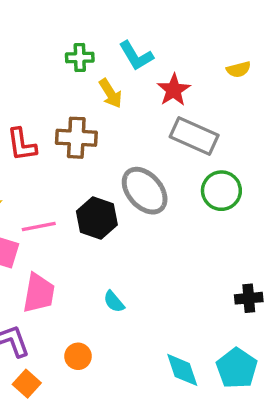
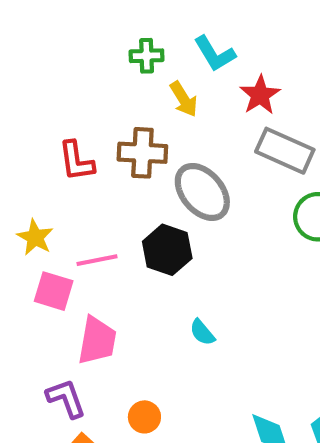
gray ellipse: (145, 191) -> (202, 192), moved
cyan semicircle: (114, 302) -> (202, 332), moved

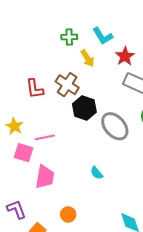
brown cross: (142, 153) -> (67, 85), turned 30
gray ellipse: (202, 192) -> (115, 126), moved
black hexagon: (167, 250) -> (84, 108), moved
purple L-shape: (66, 398) -> (16, 209), moved

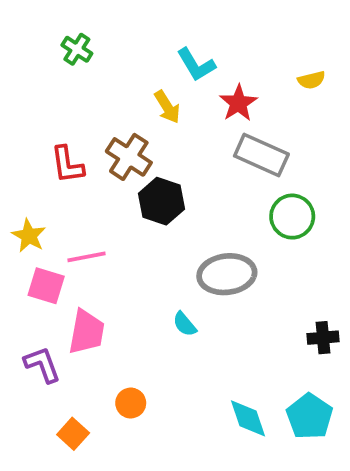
green cross: (69, 37) -> (77, 49), moved, turned 35
gray ellipse: (115, 126) -> (227, 274), moved, turned -56
purple L-shape: (16, 209) -> (42, 365), moved

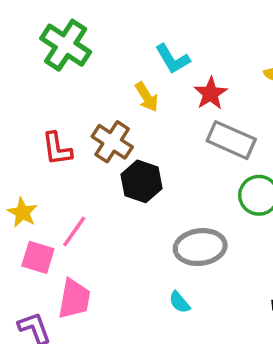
green cross: (77, 49) -> (66, 45), size x1.8
pink line: (87, 257) -> (74, 231), turned -44
cyan semicircle: (185, 324) -> (179, 302), moved

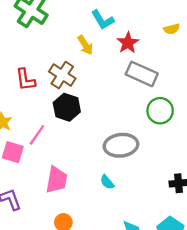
black hexagon: (142, 181) -> (67, 107), moved
pink trapezoid: (74, 299) -> (56, 180), moved

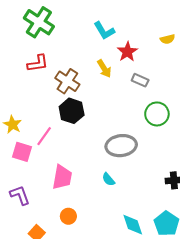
yellow arrow: (85, 45) -> (104, 69), moved
gray rectangle: (142, 74) -> (140, 80), size x0.6
red L-shape: (25, 80) -> (38, 63), moved, turned -90

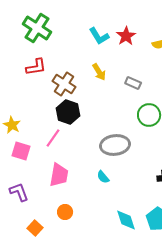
red star: (127, 52) -> (126, 36), moved
pink line: (44, 136) -> (53, 138), moved

